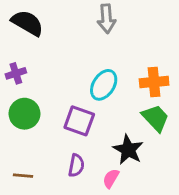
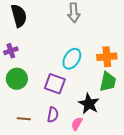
black semicircle: (27, 23) -> (19, 16), turned 45
green trapezoid: (155, 118) -> (108, 82), turned 55
brown line: (23, 176) -> (24, 119), moved

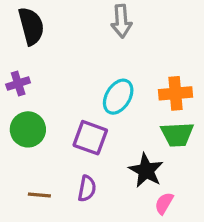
green trapezoid: (108, 82) -> (177, 134), turned 75
pink semicircle: (77, 124) -> (164, 203), moved

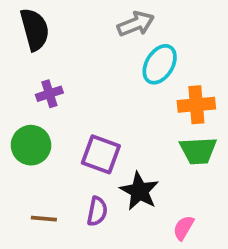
gray arrow: (121, 21) -> (136, 24), turned -108
purple cross: (18, 84) -> (49, 94), moved
cyan ellipse: (118, 97) -> (160, 64), moved
black star: (146, 170) -> (139, 191), moved

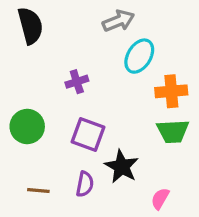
purple cross: (49, 94) -> (77, 82), moved

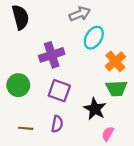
purple cross: (77, 82) -> (52, 55), size x1.6
orange cross: (171, 91) -> (115, 61), turned -36
black star: (122, 167) -> (95, 109), moved

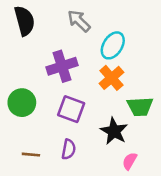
gray arrow: (80, 14) -> (79, 21), moved, turned -114
orange cross: (115, 61) -> (111, 78), moved

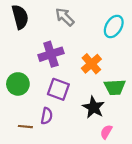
cyan ellipse: (113, 45) -> (114, 26), moved
purple semicircle: (69, 149) -> (47, 116), moved

